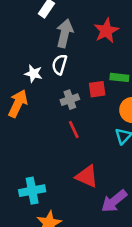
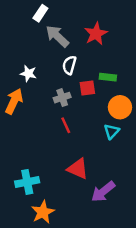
gray arrow: (65, 33) -> (57, 36), turned -60
white semicircle: (59, 64) -> (69, 65), moved

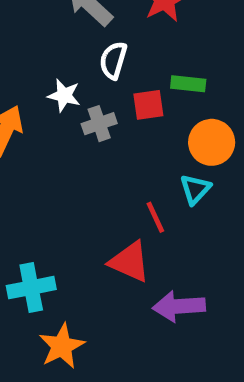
white star: (28, 73) -> (64, 95), moved
red line: (66, 125) -> (155, 217), moved
purple arrow: (103, 192) -> (179, 306), turned 35

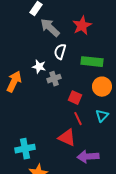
green rectangle: (188, 84) -> (92, 62), size x1.5
red square: (148, 105) -> (75, 98), moved, turned 32
cyan triangle: (195, 189) -> (102, 116), moved

